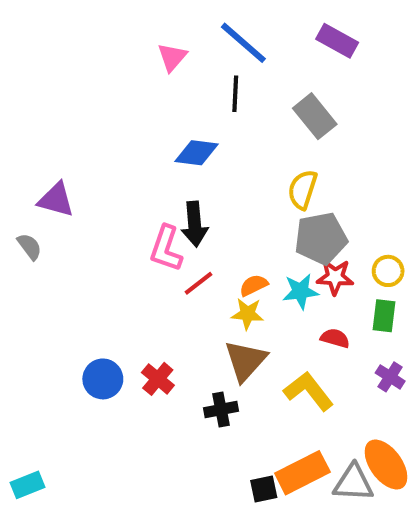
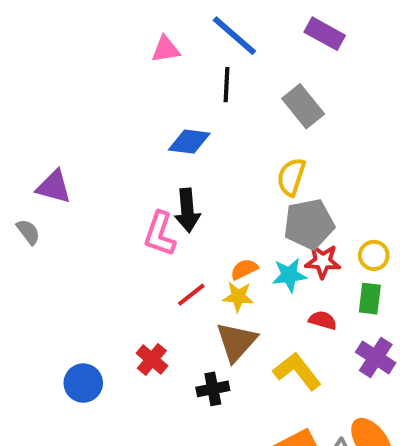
pink triangle: (172, 57) -> (166, 49), turned 40
red line: (199, 283) -> (191, 295), moved
purple cross: (390, 377) -> (376, 358), size x1.4
blue circle: (103, 379) -> (83, 383), moved

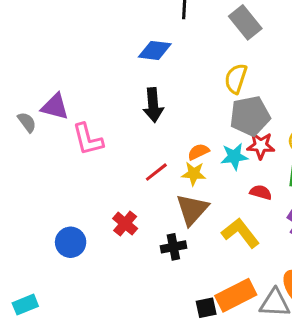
purple triangle: (54, 187) -> (55, 107), moved
pink L-shape: (160, 234) -> (88, 139), moved, turned -33

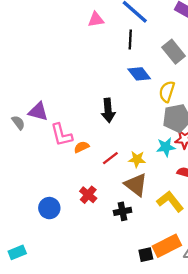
blue diamond: (155, 50) -> (139, 74), moved, turned 45
orange semicircle: (198, 152) -> (81, 147), moved
brown triangle: (192, 209) -> (136, 185), turned -35

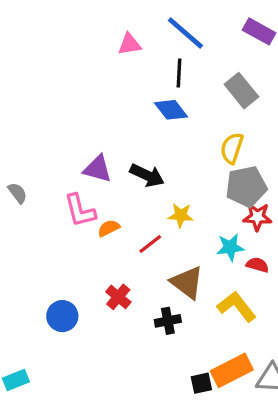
blue diamond: (139, 74) -> (171, 110), moved
black arrow: (108, 110) -> (147, 175), turned -60
purple triangle: (38, 112) -> (98, 169), moved
cyan star: (166, 147) -> (230, 247), moved
yellow star: (137, 159) -> (181, 215), moved

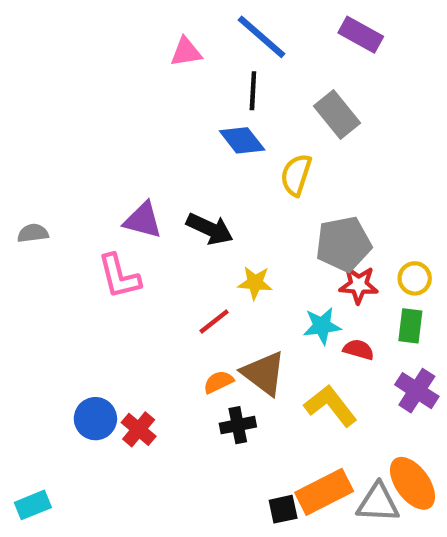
yellow semicircle: (232, 148) -> (296, 175), moved
gray semicircle: (18, 193) -> (33, 233), moved, turned -60
orange semicircle: (109, 228) -> (218, 382), moved
red cross: (118, 297) -> (139, 429), moved

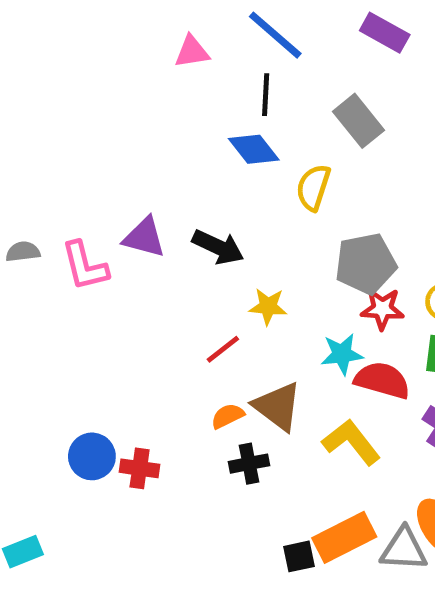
pink L-shape: (119, 276) -> (85, 266), moved
red semicircle: (359, 350) -> (382, 380), size x1.6
red cross: (139, 429) -> (140, 468), turned -32

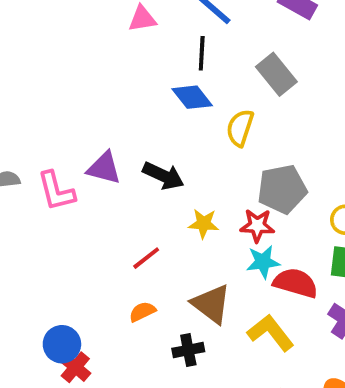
red star: (382, 309) -> (257, 226), moved
red line: (223, 349) -> (146, 258), moved
orange semicircle: (228, 416) -> (142, 312), moved
red cross: (140, 468) -> (75, 367), moved, turned 32

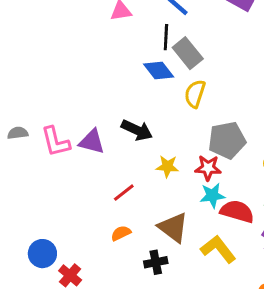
gray rectangle: (276, 74) -> (188, 53), moved
purple triangle: (104, 168) -> (92, 142), moved
blue circle: (62, 344) -> (42, 254), moved

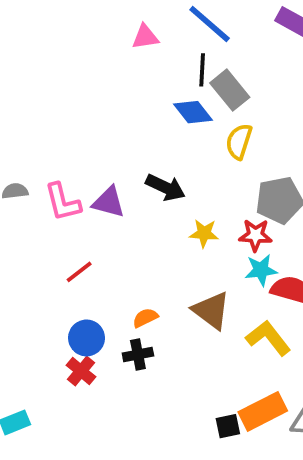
red line: (124, 193) -> (79, 272), moved
blue circle: (42, 254) -> (87, 338), moved
black cross: (156, 262) -> (138, 354), moved

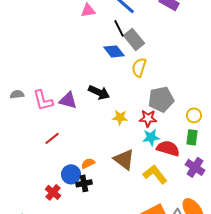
black line: (202, 70) -> (119, 28), turned -30
blue circle: (87, 338) -> (71, 174), moved

